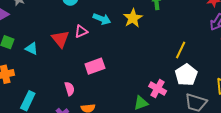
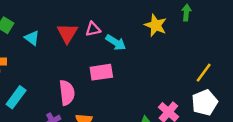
yellow star: (133, 18) -> (156, 25), turned -30
cyan arrow: (102, 19) -> (116, 42), moved
pink semicircle: (70, 89) -> (67, 93), size x1.5

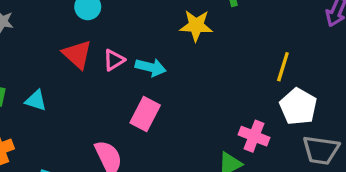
red triangle: (67, 33) -> (77, 54), moved
pink rectangle: (101, 72) -> (145, 114), turned -35

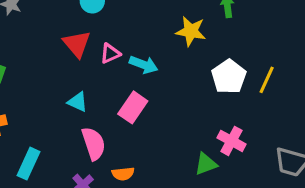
cyan triangle: (36, 100) -> (78, 102), moved
white pentagon: (298, 107) -> (229, 77), moved

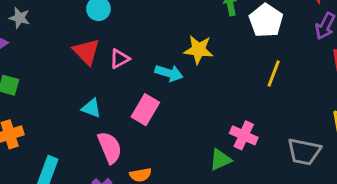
yellow star: (191, 31) -> (199, 50), moved
cyan arrow: (144, 65) -> (169, 73), moved
white pentagon: (229, 77) -> (266, 20), moved

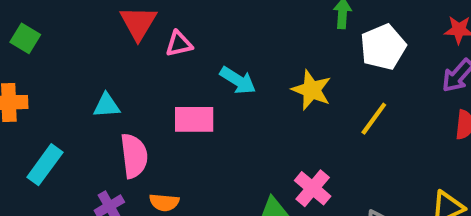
yellow star: (199, 50) -> (312, 90), moved
cyan triangle: (91, 108) -> (106, 106), moved, turned -40
pink rectangle: (145, 110) -> (194, 119), turned 44

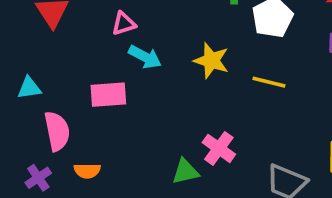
pink triangle: (179, 44) -> (124, 24), moved
yellow line: (374, 119) -> (269, 82), turned 72

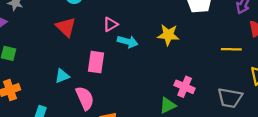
yellow line: (269, 82) -> (231, 49), moved
pink rectangle: (108, 95) -> (96, 62), moved, turned -65

